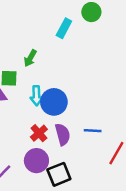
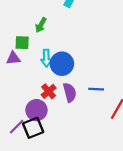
purple circle: (36, 161) -> (36, 110), moved
black square: (59, 174) -> (33, 128), moved

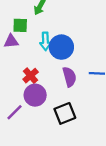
red cross: (49, 91) -> (31, 76), moved
black square: (33, 128) -> (65, 113), moved

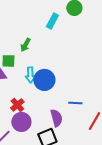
purple semicircle: (69, 77) -> (56, 118), moved

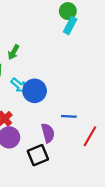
cyan rectangle: (52, 21) -> (70, 25), moved
cyan arrow: (30, 75) -> (19, 85), turned -49

